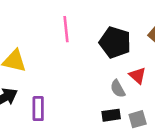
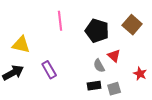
purple rectangle: (38, 109) -> (49, 70), moved, turned -30

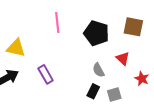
brown square: (132, 25) -> (133, 27), turned -30
red triangle: (114, 56) -> (123, 59), moved
black rectangle: (94, 86) -> (93, 91), turned -56

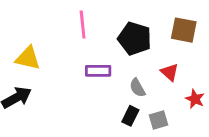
purple rectangle: (46, 74) -> (98, 71), moved, turned -60

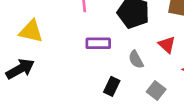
black rectangle: (130, 116) -> (112, 86), moved
gray square: (158, 120) -> (156, 90), turned -36

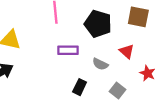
gray semicircle: (136, 59) -> (100, 64), turned -35

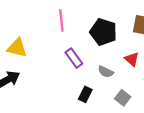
purple rectangle: (68, 50) -> (74, 58), turned 54

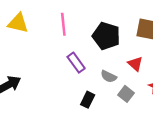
yellow triangle: (17, 48) -> (18, 23), moved
gray square: (123, 98) -> (126, 94), moved

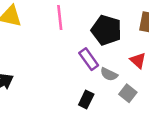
purple rectangle: (76, 63) -> (89, 59), moved

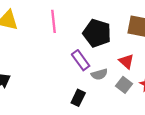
gray semicircle: (109, 74) -> (99, 74), turned -42
gray square: (128, 93) -> (124, 85), moved

